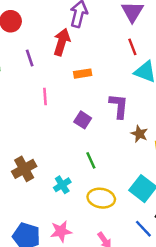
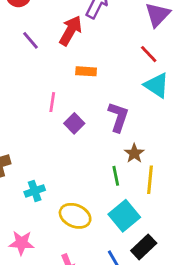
red line: (132, 47) -> (149, 54), turned -35
purple line: (30, 58) -> (30, 40), turned -35
pink line: (45, 96) -> (52, 102), moved
green line: (91, 160) -> (116, 176), moved

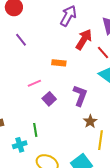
red arrow: (71, 31) -> (84, 39), moved
pink line: (52, 102) -> (34, 83), turned 56
green line: (116, 176) -> (35, 130), moved

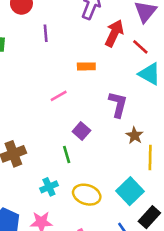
purple line: (21, 40) -> (46, 33), moved, turned 40
purple square: (49, 99) -> (81, 131), moved
cyan cross: (20, 145) -> (49, 187), moved

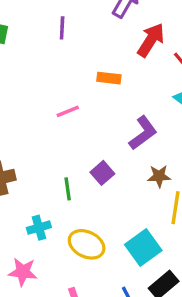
purple L-shape: (118, 104) -> (143, 133), turned 32
purple square: (81, 131) -> (102, 173), moved
brown star: (135, 135) -> (159, 176), turned 30

